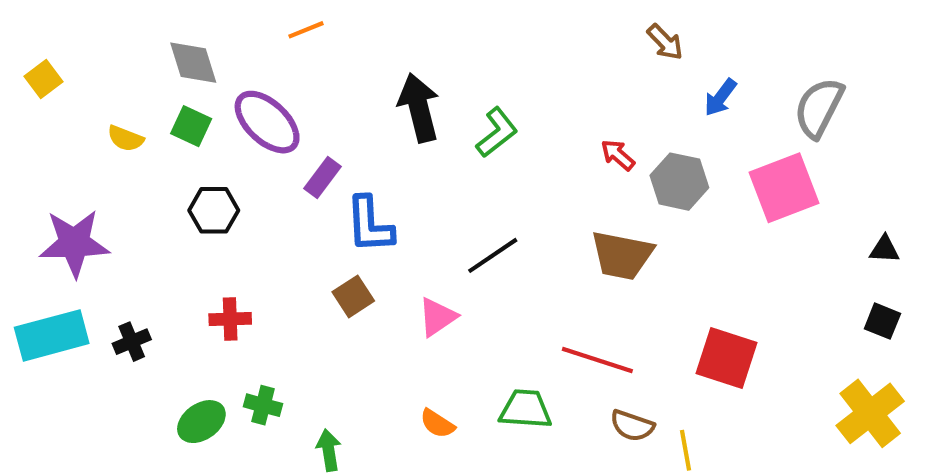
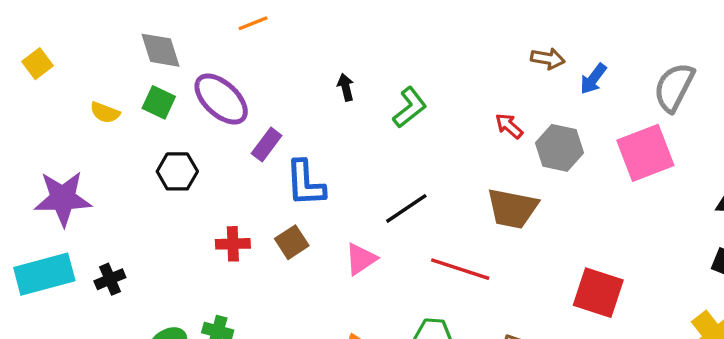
brown arrow: (665, 42) -> (548, 59), moved, turned -36
black arrow: (419, 108) -> (346, 87), size x0.5
red cross: (230, 319) -> (233, 244), moved
red line: (597, 360) -> (460, 269), moved

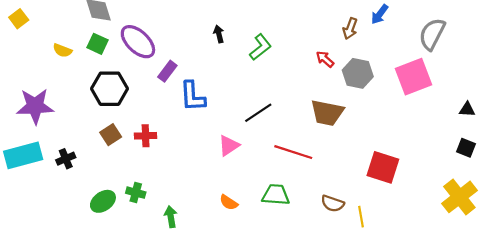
brown arrow: (548, 59) -> (350, 29), moved, turned 100
blue arrow: (593, 79) -> (380, 14), moved
black hexagon: (177, 171) -> (109, 89), size x1.4
brown square: (292, 242) -> (111, 135), moved

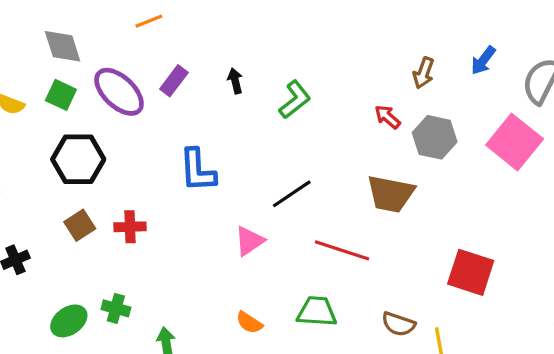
blue arrow: (380, 14) -> (483, 60), moved
purple rectangle: (167, 71) -> (174, 81), moved
pink square: (414, 77) -> (515, 142), turned -30

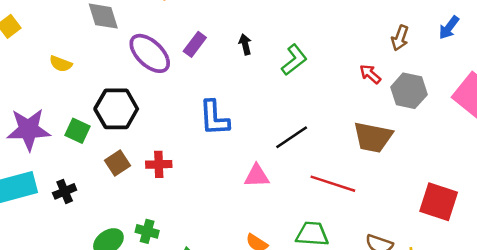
green square: (61, 95) -> (77, 131), moved
pink triangle: (249, 241) -> (257, 176), turned 32

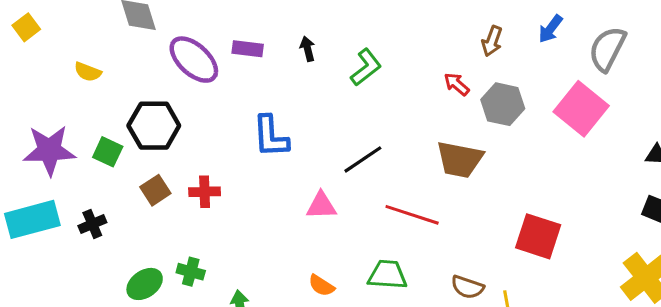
purple rectangle: (195, 44) -> (248, 49), turned 60

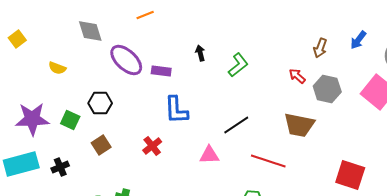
purple rectangle: (248, 49) -> (161, 71), moved
black hexagon: (154, 126) -> (100, 103), size x0.7
red cross: (205, 192) -> (152, 146), moved, turned -36

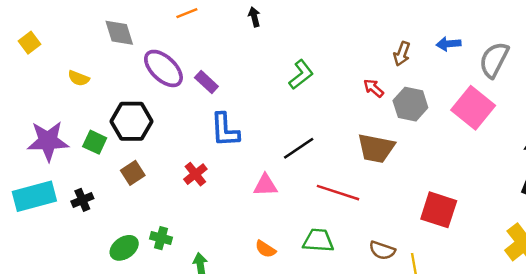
blue arrow: (358, 40) -> (449, 44), turned 48
black arrow: (200, 53) -> (254, 17), moved
purple rectangle: (161, 71) -> (206, 82), turned 36
black hexagon: (100, 103) -> (131, 121), size x1.4

